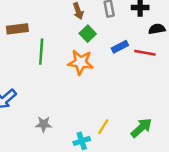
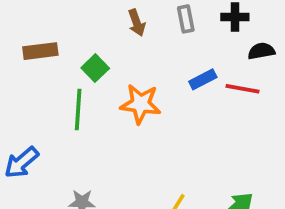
green square: (88, 34) -> (95, 68), moved
green line: (41, 52) -> (78, 110), moved

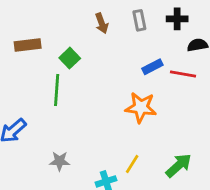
orange star: (140, 104) -> (141, 107), moved

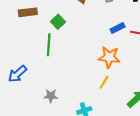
yellow line: (132, 164) -> (104, 82), moved

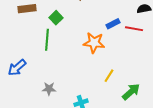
orange star: (109, 57) -> (94, 43), moved
yellow line: (104, 82) -> (109, 76), moved

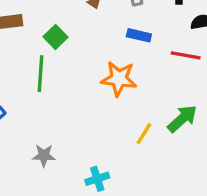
blue rectangle: (113, 24) -> (139, 35), moved, turned 40
green arrow: (131, 92) -> (182, 119), moved

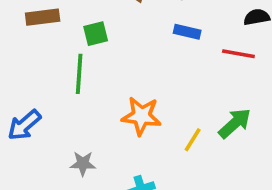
green square: (55, 37) -> (96, 34), turned 30
orange star: (119, 79) -> (141, 116), moved

